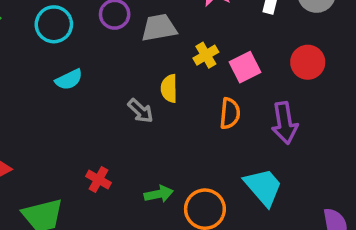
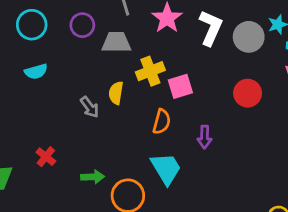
yellow cross: (206, 55) -> (150, 71), size x1.4
red circle: (308, 62) -> (248, 93), moved
purple arrow: (285, 123) -> (205, 137), size x0.7
cyan trapezoid: (263, 187) -> (166, 169), moved

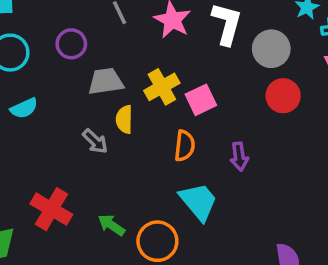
gray circle: (249, 37) -> (271, 49), moved
gray trapezoid: (116, 42) -> (106, 81), moved
red cross: (46, 157) -> (51, 209), size x1.6
green arrow: (93, 177) -> (111, 225), turned -135

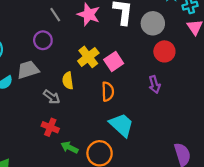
purple circle: (71, 44) -> (43, 40), moved
gray trapezoid: (106, 81) -> (28, 70), moved
purple arrow: (239, 157) -> (155, 84), moved
red cross: (51, 209) -> (50, 127), moved, size x0.7

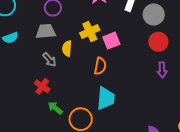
gray trapezoid: (28, 70) -> (46, 31), moved
purple arrow: (155, 84) -> (162, 70), moved
cyan trapezoid: (121, 125) -> (106, 98), turned 40

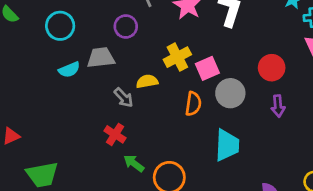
gray circle: (154, 14) -> (230, 93), moved
gray trapezoid: (46, 31) -> (101, 58), moved
yellow semicircle: (67, 48) -> (147, 81), turned 77
cyan trapezoid: (106, 98) -> (227, 145), moved

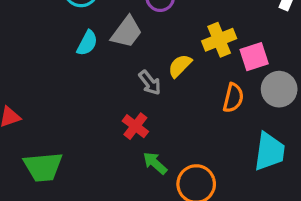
gray trapezoid: (101, 58) -> (127, 32), turned 128
cyan semicircle: (69, 70) -> (87, 43), turned -45
yellow semicircle: (147, 81) -> (180, 66), turned -40

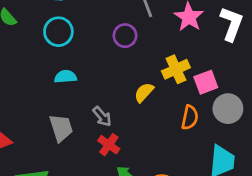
gray trapezoid: (127, 32) -> (61, 128), moved, turned -52
cyan semicircle: (87, 43) -> (65, 77), turned -120
gray arrow: (150, 83) -> (102, 116), moved

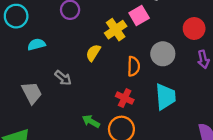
cyan semicircle: (65, 77) -> (36, 44), moved
pink square: (206, 82) -> (139, 16), moved
red cross: (109, 145) -> (125, 98), moved

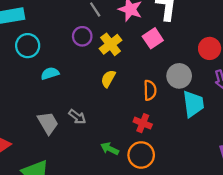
yellow cross: (116, 30) -> (111, 44), moved
gray arrow: (63, 78) -> (77, 117), moved
cyan trapezoid: (166, 97) -> (193, 104), moved

